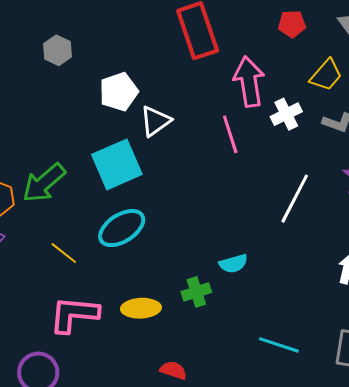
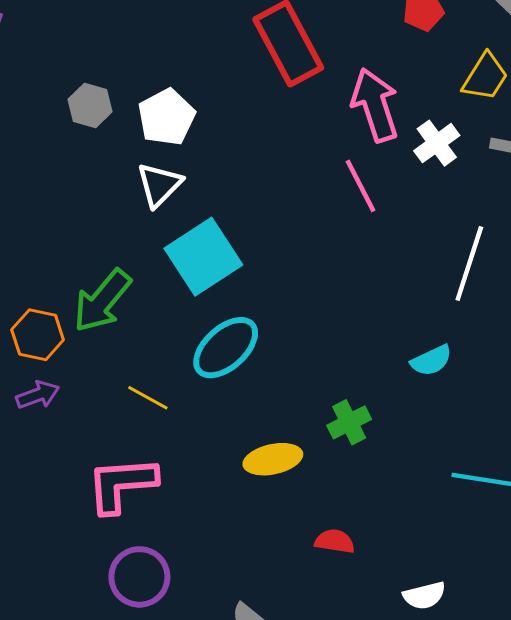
white pentagon: (119, 92) -> (166, 117), moved
white triangle: (155, 121) -> (159, 185), moved
cyan semicircle: (233, 264) -> (431, 360), moved
pink L-shape: (74, 314) -> (122, 484), moved

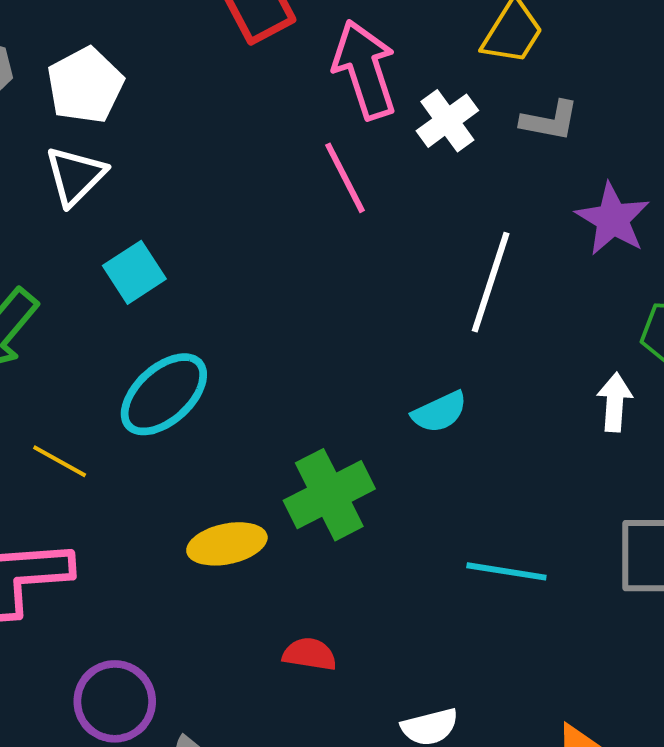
cyan square: (203, 257) -> (134, 272), size x0.6
green cross: (349, 422) -> (329, 495), size x1.5
purple circle: (139, 577) -> (115, 701), moved

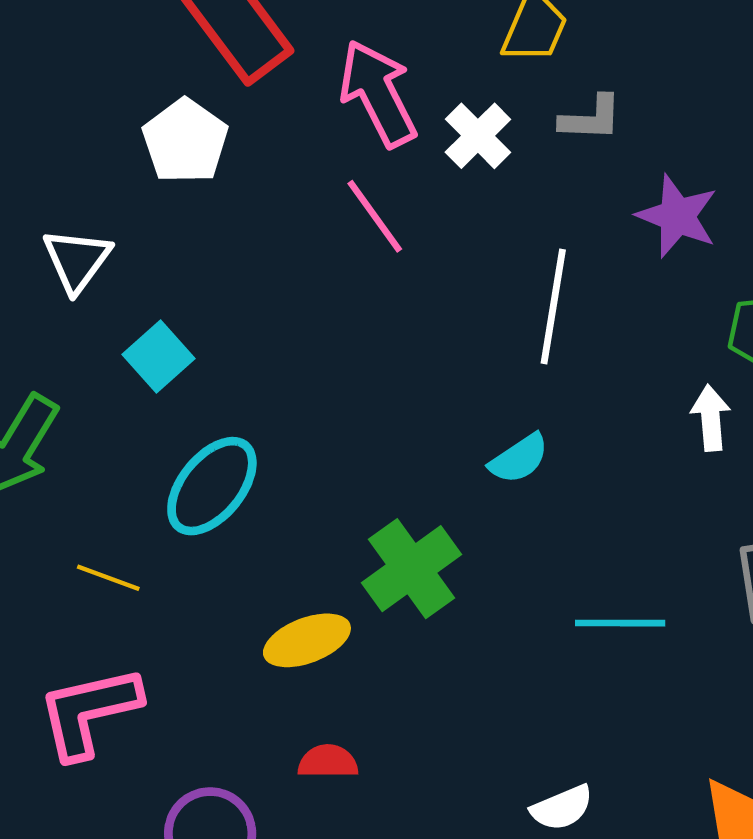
white pentagon: (85, 85) -> (185, 141), moved
red semicircle: (310, 654) -> (328, 762), moved

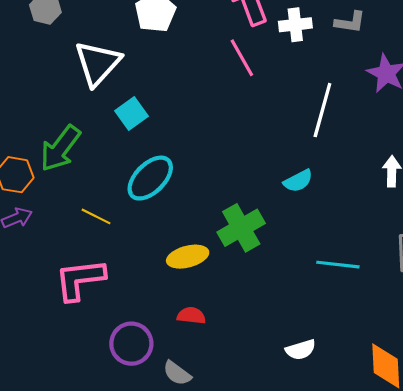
white cross: (478, 136) -> (295, 25), turned 32
white triangle: (77, 260) -> (98, 63), size x1.4

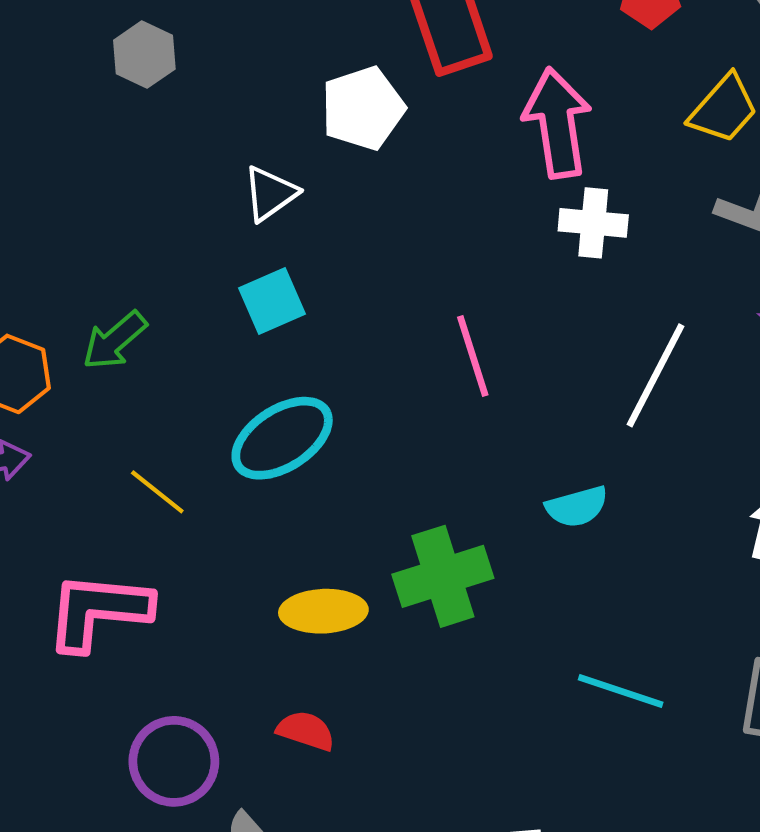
white cross: (295, 25) -> (593, 223), moved
pink line: (242, 58) -> (473, 356), moved
white triangle: (98, 63) -> (270, 193), moved, size x0.6
green arrow: (60, 148) -> (115, 340), size x0.7

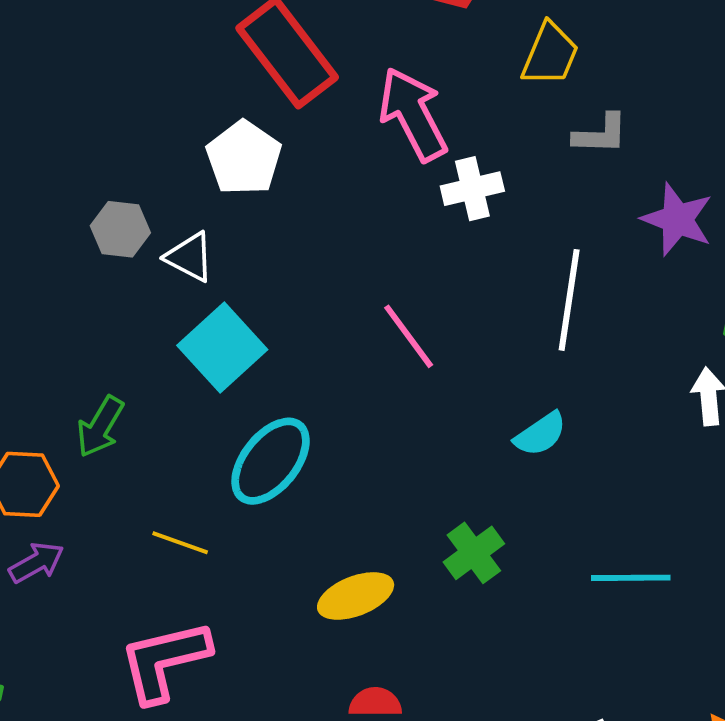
gray hexagon: (144, 55) -> (120, 229), moved
white triangle: (270, 193) -> (190, 257), turned -38
cyan square: (272, 301) -> (222, 348), size x1.4
green cross: (443, 576) -> (474, 553), moved, size x0.7

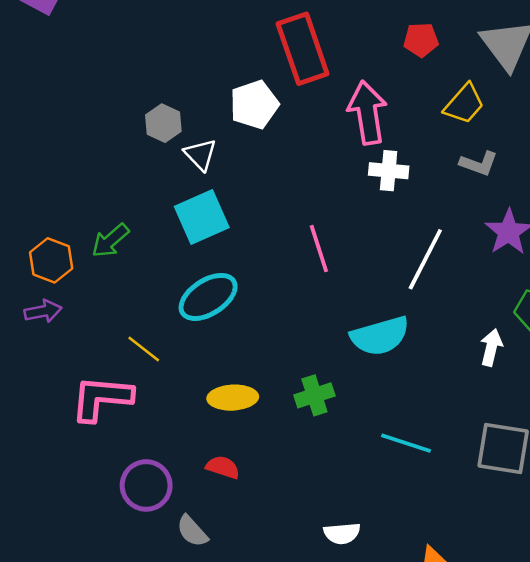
cyan semicircle: (540, 434) -> (380, 336), size x1.6
yellow line: (180, 543) -> (144, 349), moved

